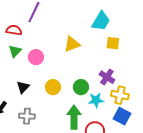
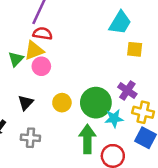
red semicircle: (14, 30) -> (43, 34), moved
yellow triangle: (72, 44) -> (34, 51), moved
green circle: (81, 87) -> (96, 103), size x1.6

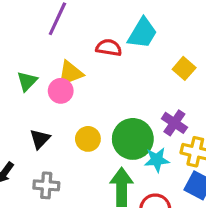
cyan trapezoid: (120, 23) -> (142, 33), moved
red semicircle: (43, 34) -> (109, 48), moved
yellow square: (135, 49) -> (184, 68), turned 35
yellow triangle: (34, 51) -> (70, 73), moved

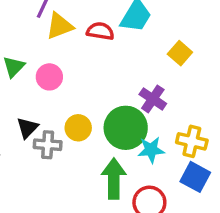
yellow triangle: (70, 73) -> (60, 26), moved
purple cross: (174, 123) -> (153, 99), moved
gray cross: (46, 185) -> (48, 145), moved

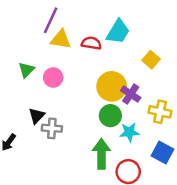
yellow triangle: (60, 26) -> (61, 39), turned 30
yellow circle: (78, 128) -> (112, 86), moved, size x1.5
green circle: (126, 128) -> (110, 116), size x0.7
yellow cross: (192, 141) -> (160, 112), moved

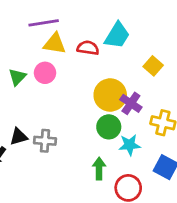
purple line: (51, 20) -> (44, 23), turned 56
pink circle: (53, 77) -> (45, 73), moved
black triangle: (37, 116) -> (19, 137), moved, turned 30
green arrow: (101, 154) -> (99, 168), size x0.7

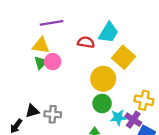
yellow triangle: (55, 44) -> (41, 45), moved
yellow square: (153, 66) -> (124, 57), moved, size x1.5
green triangle: (17, 77) -> (41, 63), moved
purple cross: (131, 103) -> (133, 120), moved

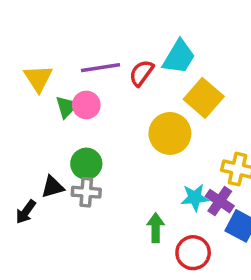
purple line: (52, 23) -> (101, 68), moved
red semicircle: (86, 42) -> (141, 73), turned -63
yellow triangle: (41, 45) -> (38, 78), moved, turned 48
green circle: (102, 103) -> (86, 164), moved

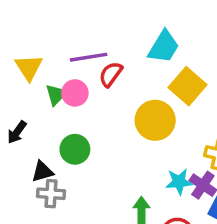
red semicircle: (141, 73) -> (111, 74), moved
gray cross: (86, 192) -> (51, 194), moved
black arrow: (26, 212) -> (17, 132), moved

